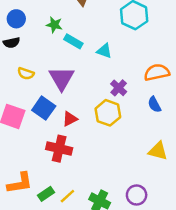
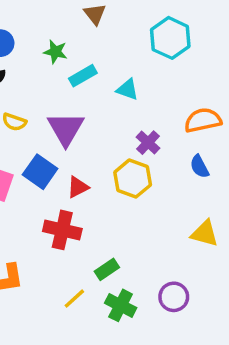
cyan rectangle: (73, 41) -> (83, 76), turned -60
green rectangle: (46, 194) -> (107, 269), moved

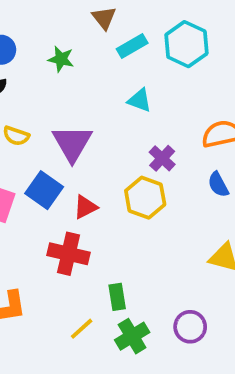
cyan rectangle: (83, 76) -> (132, 46), moved
green rectangle: (107, 269) -> (117, 297), turned -65
green cross: (121, 305) -> (132, 336), turned 32

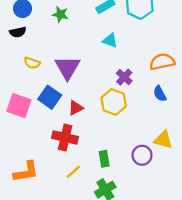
green rectangle: (117, 297) -> (104, 159), moved
purple circle: (190, 327) -> (142, 155), moved
yellow line: (82, 329) -> (73, 172), moved

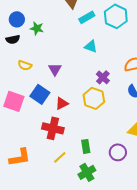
green star: (60, 14) -> (37, 28), moved
purple triangle: (67, 68) -> (55, 69), size x0.6
purple circle: (142, 155) -> (118, 152), moved

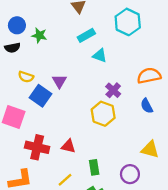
cyan rectangle: (87, 17) -> (86, 35), moved
blue square: (40, 94) -> (40, 96), moved
red triangle: (62, 103) -> (68, 146), moved, turned 40
red cross: (53, 128) -> (37, 147), moved

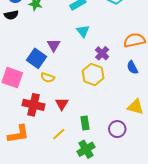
cyan triangle: (100, 56) -> (83, 31), moved, turned 32
yellow semicircle: (26, 77) -> (48, 78), moved
red triangle: (68, 146) -> (62, 104), turned 48

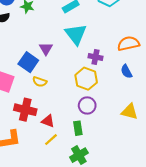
cyan triangle: (83, 31) -> (76, 34), size x1.6
purple cross: (102, 53) -> (95, 57), turned -32
red triangle: (62, 104) -> (48, 121), moved, turned -40
purple circle: (117, 129) -> (87, 105), moved

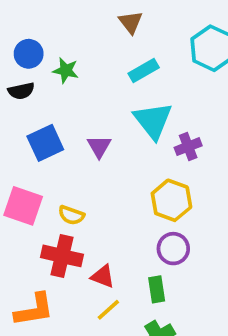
purple cross: (95, 57) -> (188, 147), moved, turned -32
blue square: (28, 62) -> (45, 143), moved, turned 30
yellow semicircle: (40, 82) -> (71, 215), moved

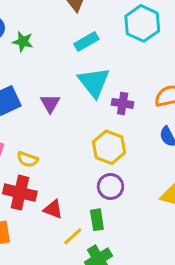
purple cross: (188, 147) -> (123, 103), turned 30
yellow line: (108, 310) -> (73, 236), moved

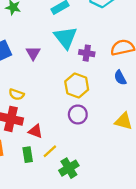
green rectangle: (97, 220) -> (28, 155), moved

